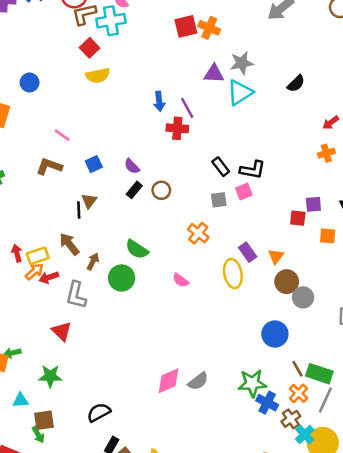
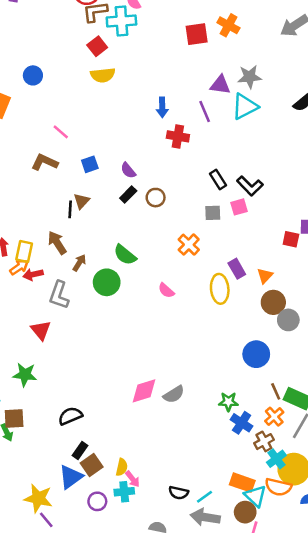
orange cross: (209, 28) -> (228, 25), moved
purple line: (187, 108) -> (205, 112), moved
black L-shape: (253, 170) -> (250, 186), turned 30
yellow rectangle: (38, 256) -> (24, 251), turned -65
green star: (252, 383) -> (228, 402), size x0.7

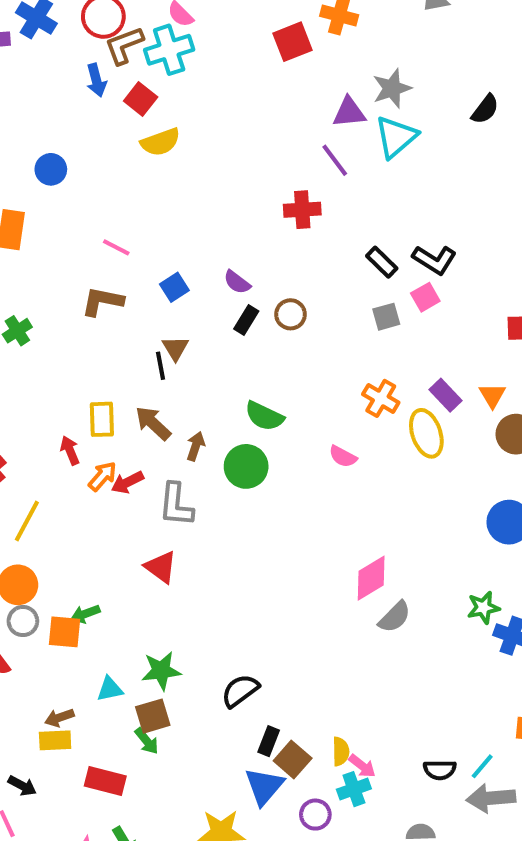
blue arrow: (162, 107) -> (96, 80), moved
orange cross: (189, 245) -> (381, 398), moved
yellow rectangle: (24, 251) -> (102, 419), moved
green star: (25, 375) -> (161, 671), moved
pink diamond: (144, 391) -> (371, 578), moved

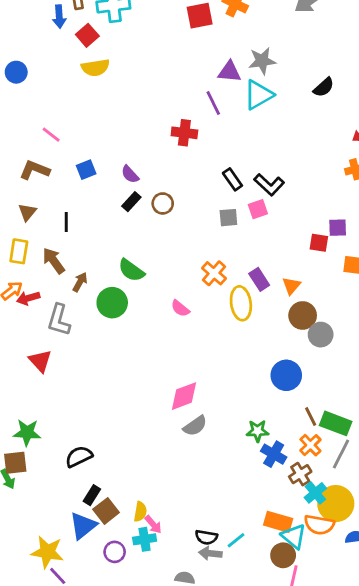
brown triangle: (175, 348) -> (27, 212), moved
gray arrow: (491, 798) -> (210, 553), moved, size x0.7

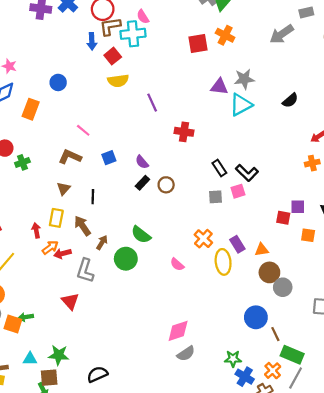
purple line: (213, 103) -> (152, 103), moved
orange triangle: (291, 286) -> (262, 250), turned 40
brown line: (311, 417) -> (275, 334), moved

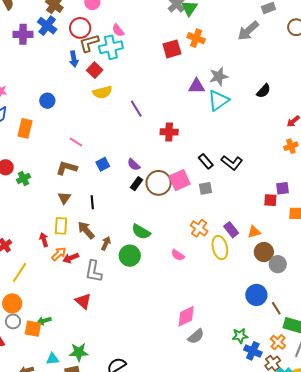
brown circle: (166, 185) -> (159, 183), size x1.6
pink square: (238, 191) -> (180, 180), moved, size x1.5

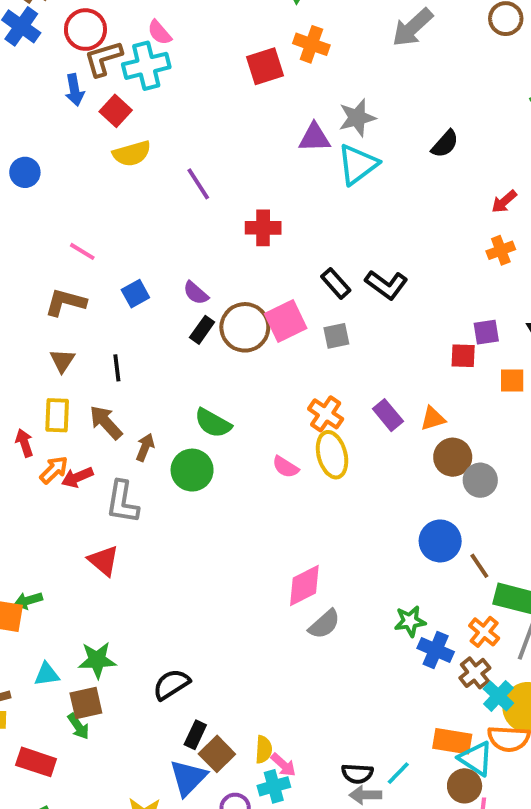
yellow ellipse: (220, 248) -> (332, 455), moved

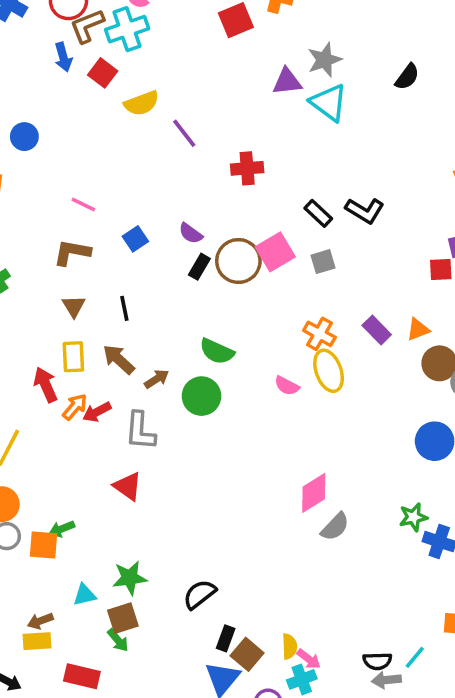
yellow semicircle: (132, 154) -> (142, 103), moved
cyan triangle: (358, 164) -> (329, 103), turned -42
red arrow: (24, 443) -> (46, 385), size x1.4
brown arrow: (145, 447) -> (157, 379), turned 40

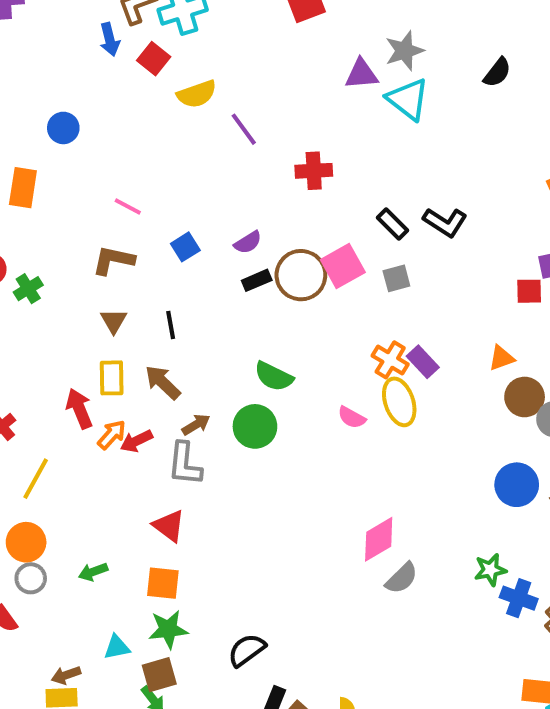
purple semicircle: (191, 233) -> (248, 242), turned -70
black rectangle: (199, 267) -> (257, 280), turned 35
purple rectangle: (377, 330) -> (423, 362), moved
brown arrow: (157, 379) -> (196, 425), moved
orange square: (44, 545) -> (163, 583), moved

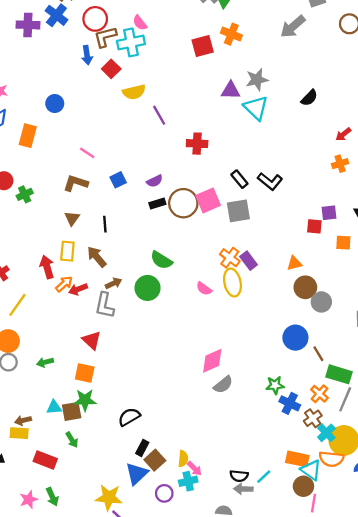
gray square: (396, 278) -> (238, 211), size x1.5
brown square: (159, 675) -> (72, 411), moved

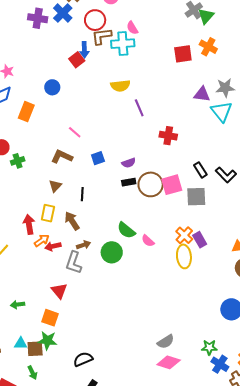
red square: (111, 69) -> (77, 60), moved
pink semicircle: (204, 289) -> (148, 241), moved
pink diamond: (212, 361) -> (169, 362), moved, turned 35

